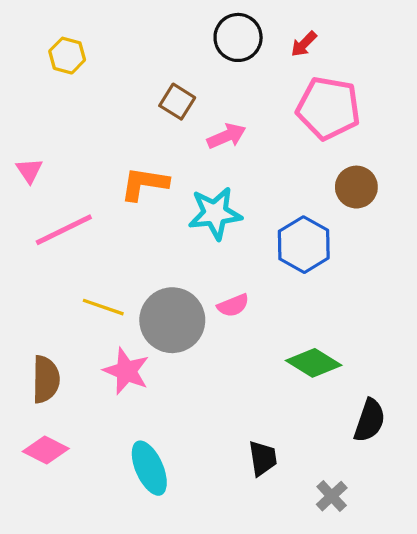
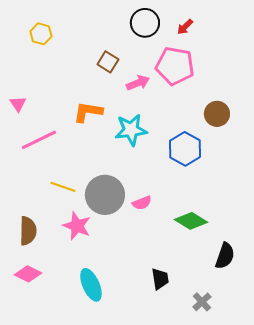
pink pentagon: (328, 108) -> (175, 66), moved
pink semicircle: (233, 305) -> (142, 203), moved

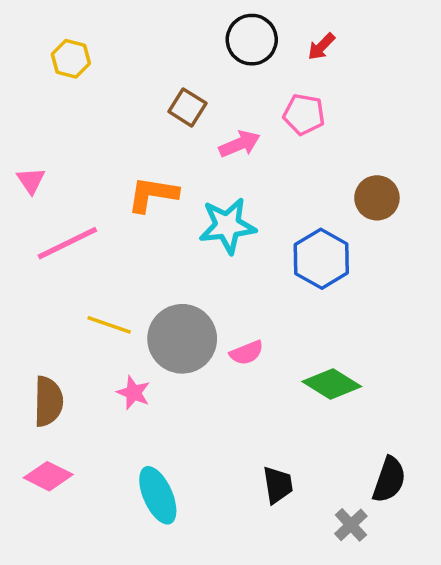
pink pentagon: (175, 66) -> (304, 114), size x0.6
pink star: (77, 226) -> (133, 393), size x0.7
black semicircle: (225, 256) -> (389, 480), moved

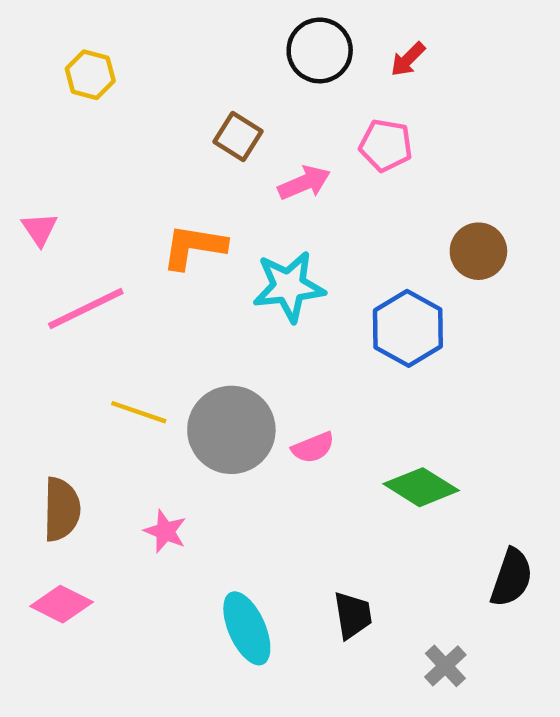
pink star: (133, 393) -> (165, 531), moved
black semicircle: (389, 480) -> (512, 578), moved
cyan ellipse: (158, 495) -> (247, 628), moved

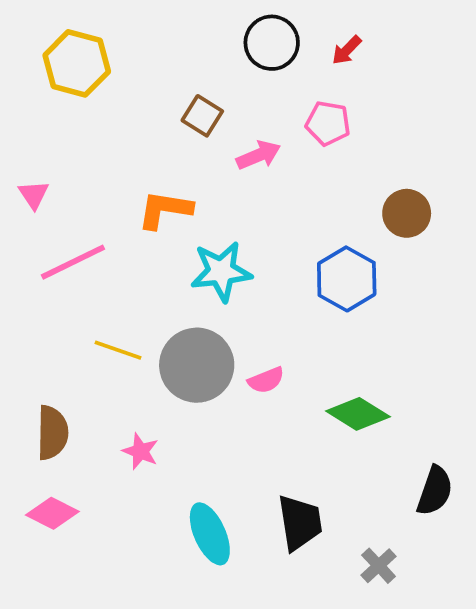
yellow hexagon: (90, 75) -> (77, 63), size x1.6
cyan star: (289, 286) -> (221, 271), moved
black trapezoid: (353, 615) -> (300, 523), size x1.4

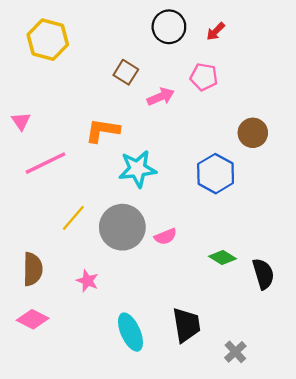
yellow line: (118, 350) -> (73, 218), turned -68
green diamond: (358, 414) -> (223, 257), size x0.7
black semicircle: (435, 491) -> (263, 274), moved, turned -36

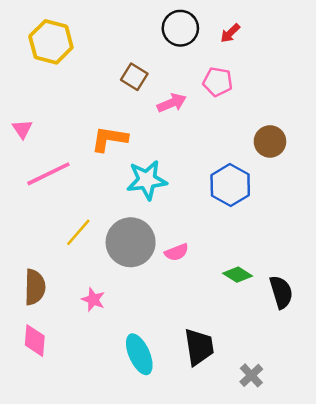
pink diamond: (33, 319) -> (35, 341), turned 68

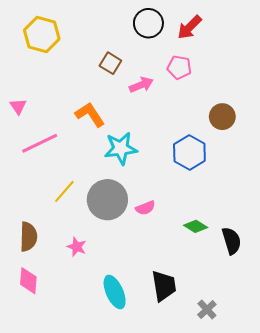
red arrow: (230, 33) -> (189, 27), size x1.5
orange L-shape: (109, 139) -> (90, 115), turned 48

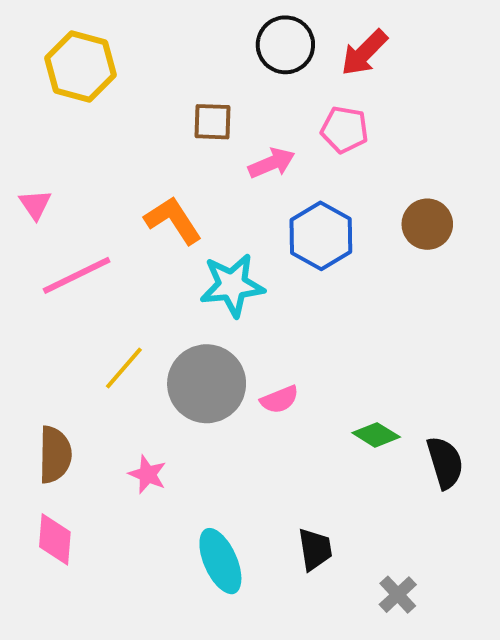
brown square: (110, 63) -> (213, 122), turned -30
blue hexagon: (189, 152) -> (321, 236), moved
black trapezoid: (164, 286) -> (315, 549), size x0.7

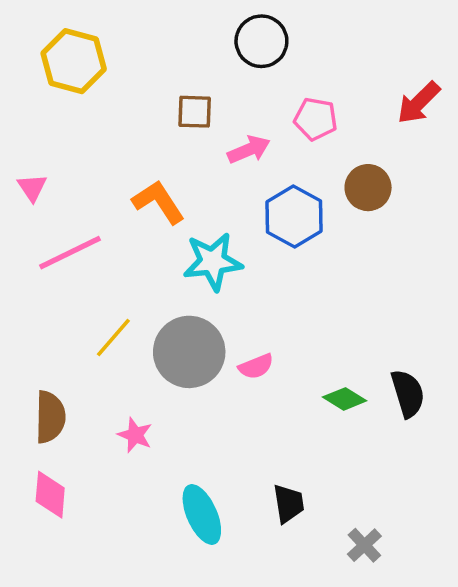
red arrow: (364, 53) -> (419, 103), moved
brown circle: (427, 224) -> (368, 188), moved
black semicircle: (445, 463) -> (408, 393), moved

